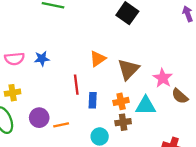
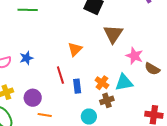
brown triangle: (128, 69) -> (113, 34), moved
orange cross: (121, 101) -> (102, 83), turned -32
purple circle: (39, 118) -> (33, 98), moved
orange line: (61, 125) -> (45, 115), moved, turned 32

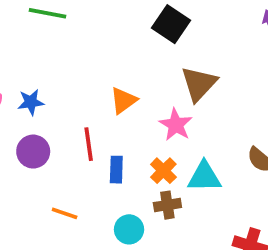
pink star: (134, 56) -> (176, 125), moved
purple circle: (33, 98) -> (33, 152), moved
orange line: (45, 115) -> (65, 213), moved

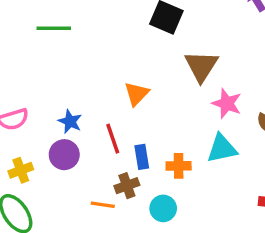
blue star: (31, 102) -> (70, 122), moved, turned -30
pink star: (176, 125) -> (227, 103), moved
orange cross: (163, 171) -> (179, 166), moved, turned -35
brown cross: (167, 205) -> (127, 186), moved

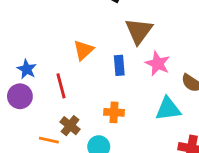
cyan triangle: (222, 149) -> (168, 109), moved
blue rectangle: (142, 157) -> (119, 65), moved
brown cross: (127, 186) -> (70, 126), turned -36

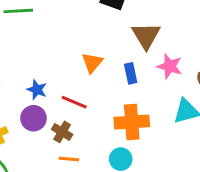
red line: (61, 86) -> (74, 102), turned -45
orange cross: (114, 112) -> (132, 122), size x1.6
brown cross: (70, 126) -> (62, 132), moved

